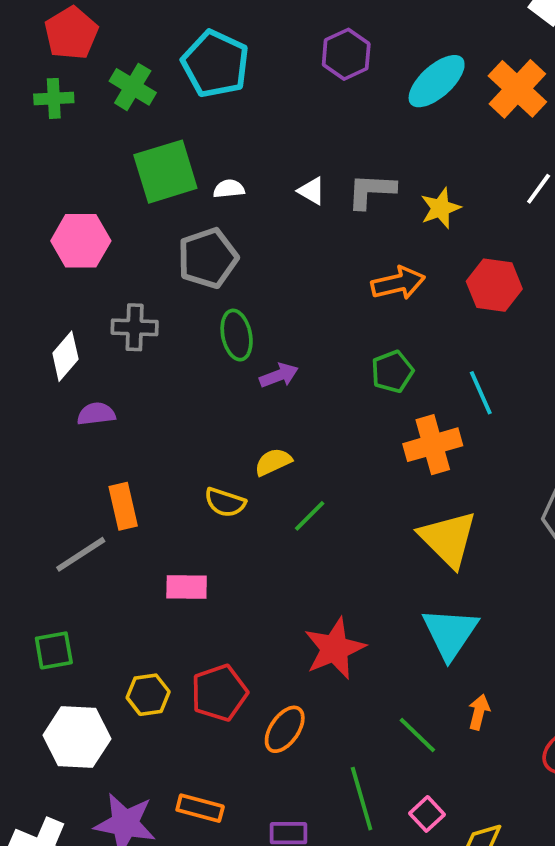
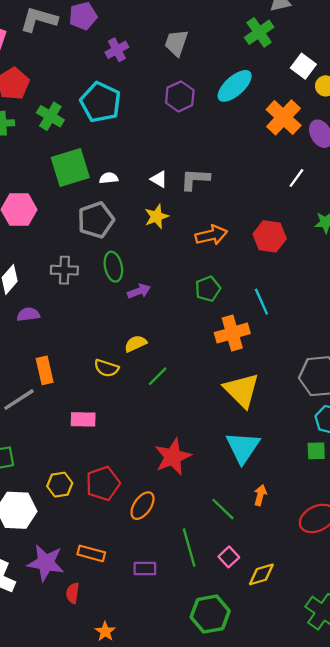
cyan ellipse: (437, 81) -> (235, 86), moved
yellow star: (440, 208) -> (157, 217), moved
gray cross: (135, 327) -> (64, 270), moved

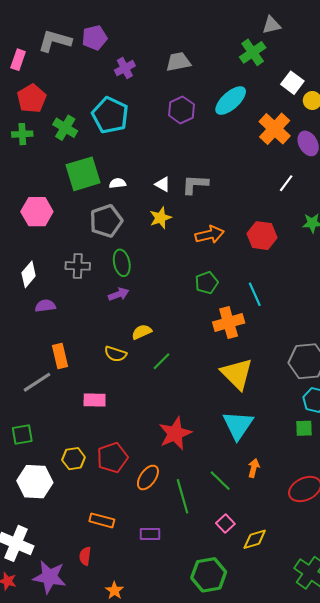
gray trapezoid: (176, 43) -> (178, 62), turned 60
purple arrow: (139, 291) -> (119, 294), moved
green line: (189, 548) -> (182, 496), moved
purple star: (46, 563) -> (49, 577), moved

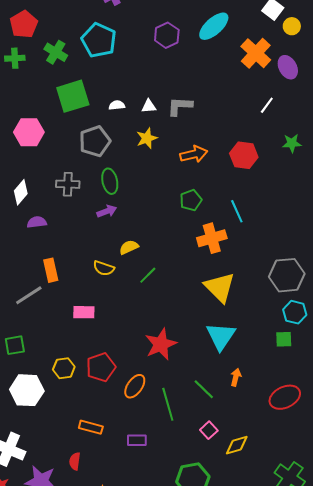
white semicircle: (118, 183) -> (117, 105), moved
white triangle: (163, 184) -> (149, 106), turned -35

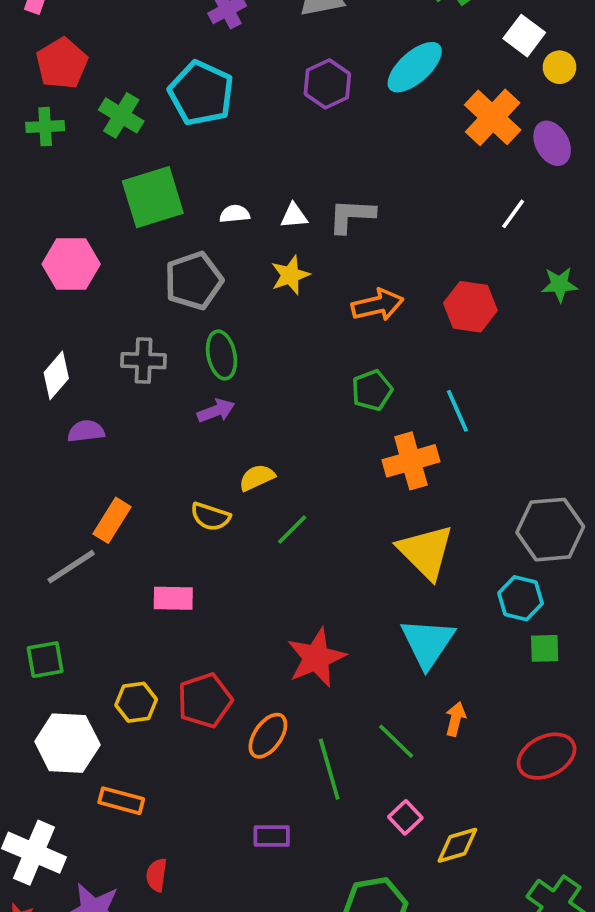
orange rectangle: (51, 270) -> (112, 520), turned 45
cyan hexagon: (295, 312) -> (521, 598), moved
orange rectangle: (91, 427) -> (121, 801), moved

